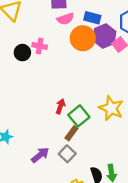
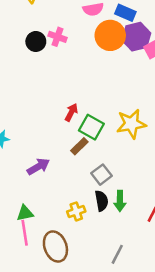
yellow star: (111, 108) -> (131, 124), turned 30
green square: (79, 116) -> (91, 127), turned -30
gray square: (67, 154) -> (101, 175), moved

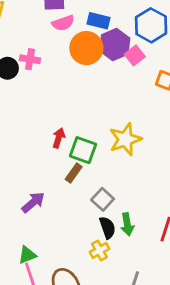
yellow cross: (76, 212) -> (99, 250), moved

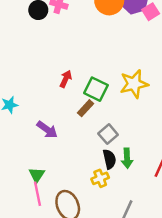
red arrow: (59, 138) -> (66, 79), moved
purple arrow: (33, 202) -> (47, 130), turned 70
green triangle: (27, 255) -> (37, 175), turned -42

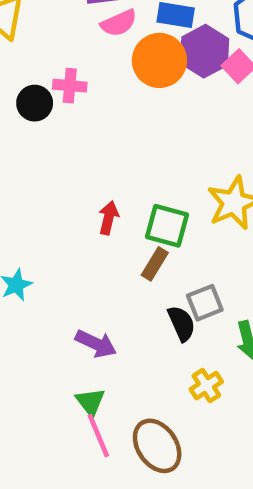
purple arrow: (47, 130) -> (96, 344), moved
gray square: (108, 134) -> (205, 303), turned 30
black semicircle: (109, 159) -> (182, 323), moved

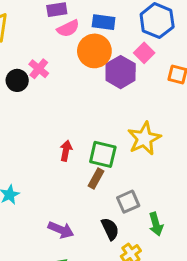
purple hexagon: (205, 51) -> (121, 72), moved
pink cross: (70, 86) -> (39, 69), turned 36
black semicircle: (182, 323) -> (110, 229), moved

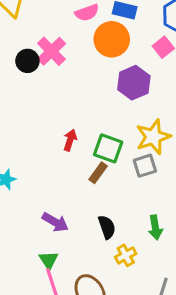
pink cross: (39, 69) -> (51, 51), size x1.4
purple hexagon: (121, 72) -> (134, 83), moved
gray square: (128, 202) -> (145, 166), moved

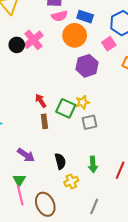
yellow star: (153, 137) -> (83, 102), moved, size x0.6
red arrow: (70, 140) -> (41, 101), turned -56
brown rectangle: (98, 173) -> (44, 121), moved, turned -48

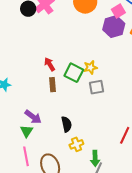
purple hexagon: (87, 66) -> (114, 27), moved
green arrow: (93, 164) -> (95, 158), moved
green triangle: (19, 180) -> (27, 131), moved

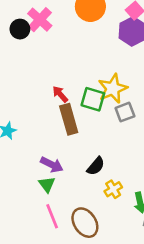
yellow star: (90, 67) -> (113, 89), size x1.6
brown rectangle: (52, 85) -> (69, 119), size x1.6
black semicircle: (66, 124) -> (96, 166), turned 63

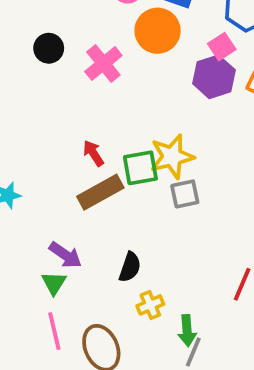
pink cross: (40, 20) -> (103, 63), moved
green square: (93, 99) -> (140, 168), turned -35
brown rectangle: (69, 119) -> (100, 192), turned 68
black semicircle: (96, 166) -> (130, 267), turned -30

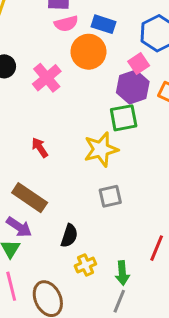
green square: (140, 168) -> (124, 118), moved
brown rectangle: (100, 192) -> (30, 198), moved, turned 64
gray square: (185, 194) -> (110, 196), moved
green arrow: (187, 331) -> (122, 273), moved

